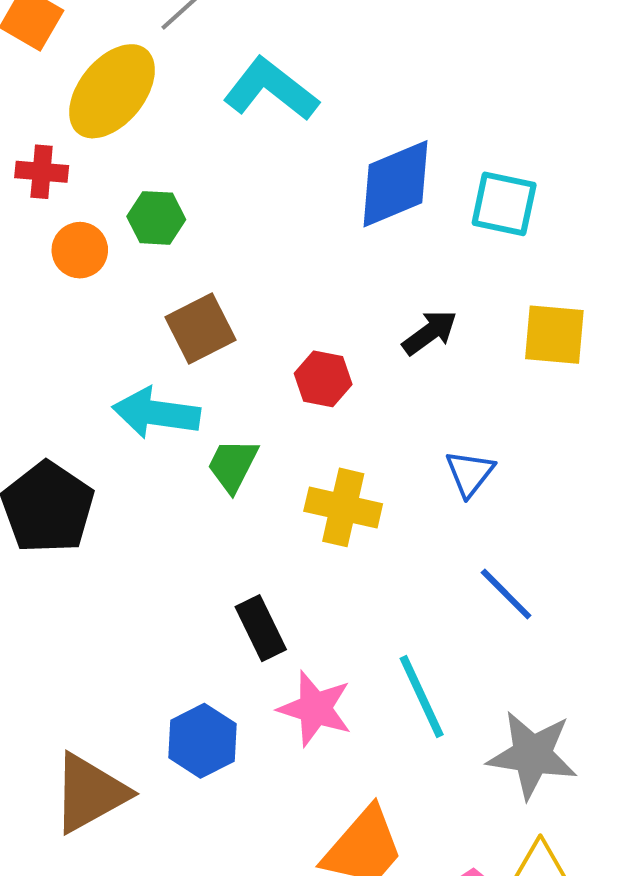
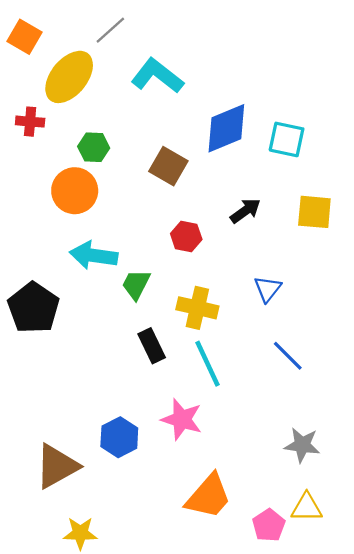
orange circle: (80, 250) -> (75, 191), moved, size x1.5
brown square: (200, 329) -> (168, 166), moved, turned -33
black rectangle: (261, 628) -> (152, 346), moved
cyan line: (422, 696) -> (207, 364), moved
gray star: (532, 755) -> (302, 445), size x0.7

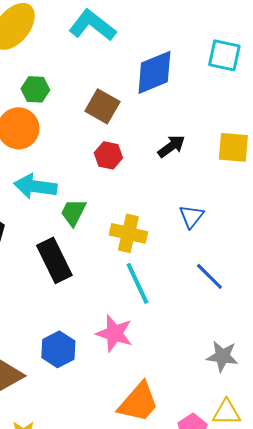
cyan square: (287, 139) -> (224, 55), moved
red hexagon: (186, 236) -> (108, 155), moved
black rectangle: (152, 346) -> (54, 260), moved, size x1.4

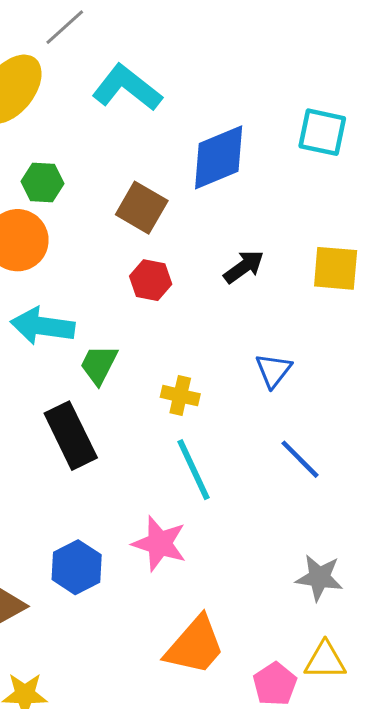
yellow cross: (128, 233) -> (180, 396), size x0.7

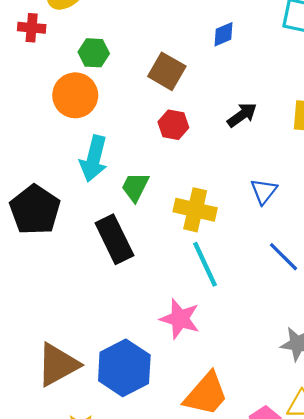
blue diamond: (219, 157) -> (223, 34), size x0.5
cyan arrow: (43, 326) -> (94, 159), turned -84
yellow cross: (180, 396) -> (195, 210), size x1.5
blue hexagon: (77, 567) -> (124, 368), moved, size x1.4

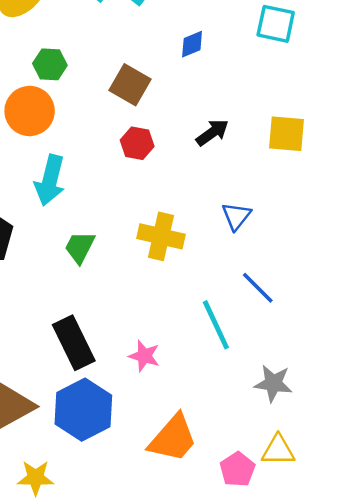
green trapezoid: (135, 187) -> (80, 247), moved
black rectangle: (114, 239) -> (74, 343), moved
cyan line: (205, 264) -> (216, 325), moved
pink star: (180, 319) -> (144, 356), size x0.7

